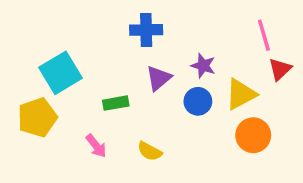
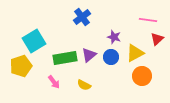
blue cross: (146, 30) -> (82, 17), turned -36
pink line: (264, 35) -> (148, 20), turned -66
purple triangle: (159, 78) -> (89, 55), moved
green rectangle: (116, 103) -> (65, 58), size x1.6

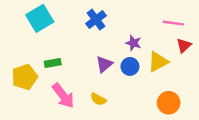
cyan square: (34, 41) -> (40, 18), moved
green rectangle: (65, 58) -> (53, 63), moved, size x0.6
orange circle: (142, 76) -> (169, 103), moved
pink arrow: (54, 82) -> (63, 96), size x1.6

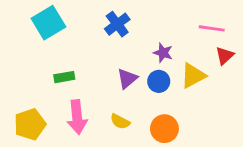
yellow pentagon: (25, 77) -> (30, 124), moved
pink arrow: (63, 96) -> (77, 117), turned 32
orange circle: (169, 103) -> (164, 129), moved

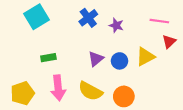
purple star: (163, 53) -> (116, 25), moved
yellow semicircle: (120, 121) -> (90, 91), size x1.6

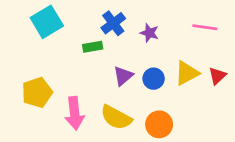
red triangle: (169, 42) -> (217, 76), moved
green rectangle: (48, 58) -> (93, 47), moved
yellow pentagon: (23, 93) -> (37, 92), moved

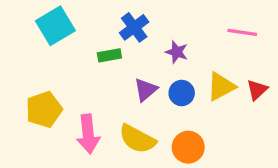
purple star: (149, 33) -> (177, 52), moved

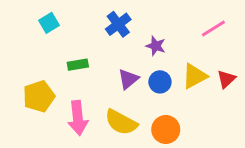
cyan square: (55, 26) -> (49, 23), size x0.6
pink line: (242, 32) -> (213, 29), turned -40
green rectangle: (109, 55) -> (78, 65), moved

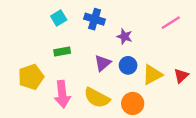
cyan square: (49, 23) -> (59, 18), moved
blue cross: (118, 24) -> (95, 19), turned -36
yellow triangle: (195, 76) -> (152, 75), moved
red triangle: (226, 79) -> (181, 76), moved

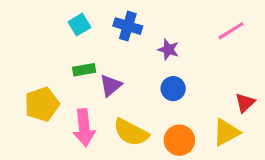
purple triangle: (103, 63) -> (111, 85), moved
yellow triangle: (152, 75) -> (226, 132), moved

